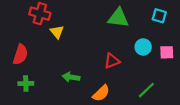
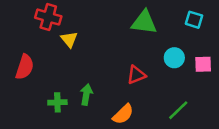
green arrow: (71, 77) -> (86, 94), turned 91
green cross: (26, 84) -> (57, 102), moved

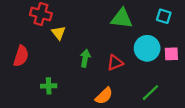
cyan circle: (174, 58) -> (147, 48), size x1.5
green arrow: (86, 94) -> (85, 58), moved

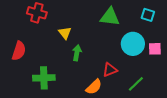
yellow triangle: (59, 33) -> (65, 33), moved
red triangle: (115, 63) -> (110, 70), moved
green cross: (49, 86) -> (44, 78), size x1.5

